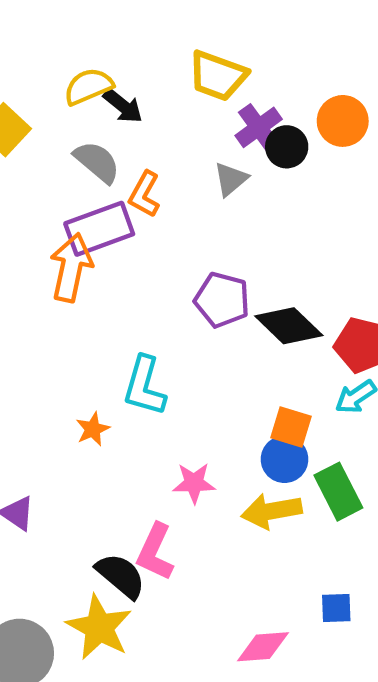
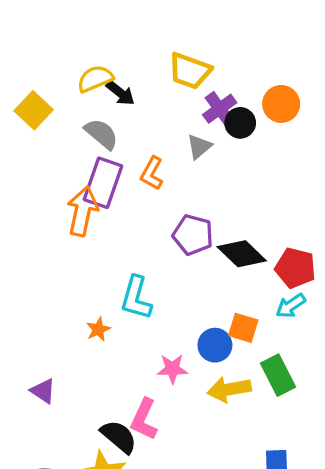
orange L-shape: (144, 194) -> (152, 173), moved
purple rectangle: (99, 229) -> (103, 183), turned -51
blue circle: (285, 459) -> (215, 345), moved

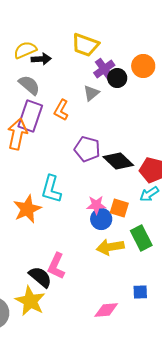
black arrow: (120, 93) -> (41, 59), turned -42
orange star: (98, 329) -> (27, 209), size x1.8
pink star: (172, 369) -> (96, 205), moved

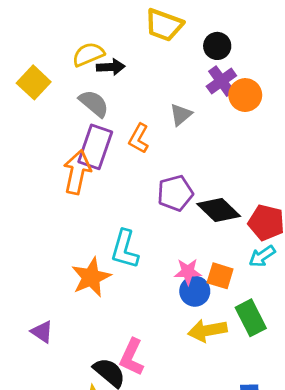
yellow trapezoid: (85, 45) -> (164, 25), moved
orange circle: (143, 66) -> (245, 95), moved
purple cross: (104, 69) -> (221, 81), moved
black circle: (117, 78) -> (217, 46), moved
purple pentagon: (87, 149) -> (175, 193), turned -30

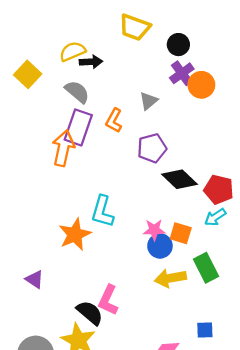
purple pentagon: (175, 193) -> (152, 148), moved

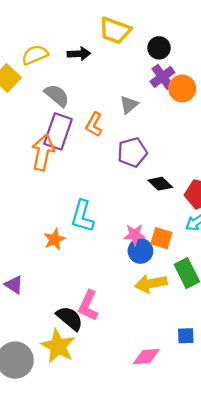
yellow semicircle: (73, 51) -> (35, 55), moved
black arrow: (91, 62) -> (79, 54), moved
black diamond: (180, 179) -> (160, 184), size x0.7
orange star: (75, 234) -> (55, 239), size x0.7

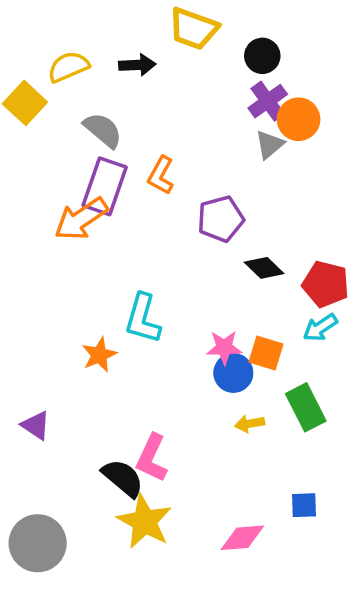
gray triangle: (129, 105) -> (270, 145), moved
orange arrow: (43, 152) -> (81, 219), turned -136
yellow arrow: (151, 283) -> (250, 424), size x0.6
yellow star: (58, 346) -> (145, 521), moved

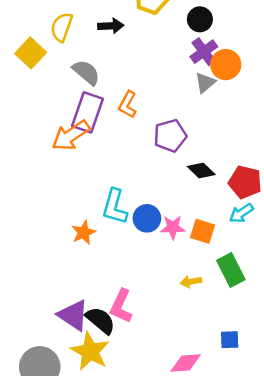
yellow semicircle: (68, 67) -> (62, 27), turned -48
blue circle: (233, 373) -> (147, 218), moved
purple triangle: (36, 425) -> (73, 315), moved, size x1.5
yellow star: (145, 521) -> (90, 351), moved

